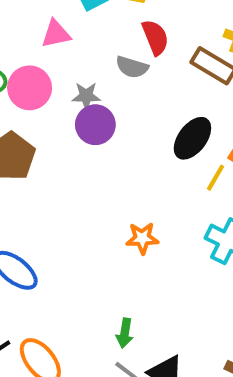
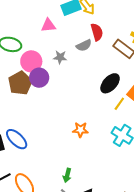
gray semicircle: (132, 67) -> (84, 45), turned -49
pink circle: (30, 88) -> (31, 61), moved
purple circle: (95, 125) -> (39, 78), moved

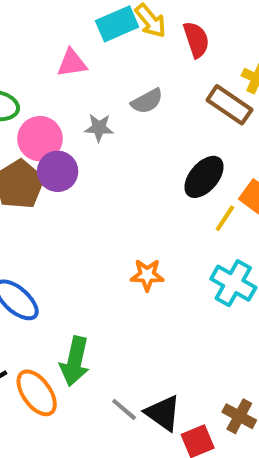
red semicircle: (97, 32) -> (196, 40), moved
green arrow: (67, 175) -> (75, 361), moved, size x1.6

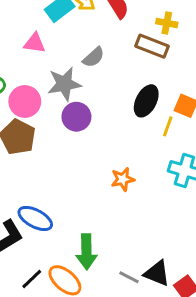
pink triangle: (72, 63) -> (35, 43), turned 30
gray star: (99, 128) -> (64, 84), size x1.6
purple circle: (58, 171) -> (76, 117), moved

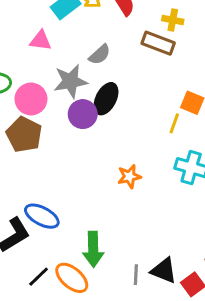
black ellipse: (146, 101) -> (106, 99), moved
gray line: (129, 277) -> (136, 275), turned 66

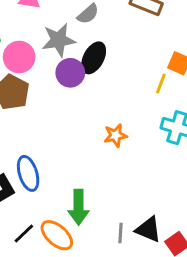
blue ellipse: (42, 216) -> (28, 173), turned 44

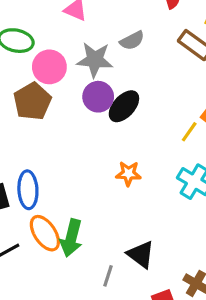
black ellipse: (94, 58) -> (124, 106), moved
black triangle: (148, 229) -> (141, 254), moved
orange ellipse: (57, 235) -> (45, 233), moved

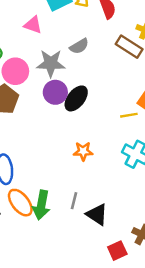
yellow line: (189, 132) -> (129, 115), turned 49
gray line: (108, 276) -> (74, 201), moved

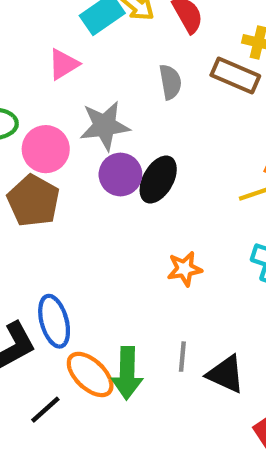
pink triangle: (33, 25) -> (63, 64), turned -42
gray semicircle: (79, 46) -> (170, 82), moved, turned -60

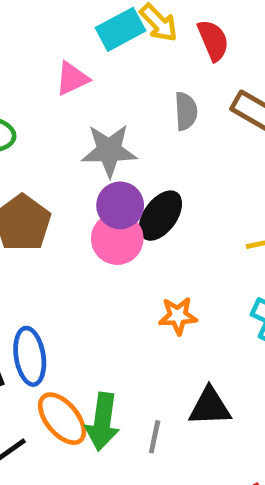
pink circle: (46, 149) -> (117, 239), moved
gray line: (182, 357) -> (155, 437), moved
black triangle: (226, 374) -> (210, 407), moved, turned -33

